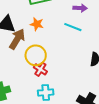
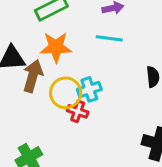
orange star: (37, 24) -> (56, 47), size x1.5
cyan cross: (46, 93) -> (89, 89), moved

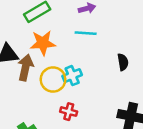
red cross: (78, 111) -> (69, 112), moved

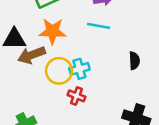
brown arrow: (26, 68) -> (32, 55), turned -130
red cross: (69, 112) -> (76, 96), moved

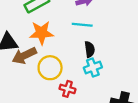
black semicircle: (134, 61) -> (90, 49), moved
cyan cross: (79, 69) -> (93, 67), moved

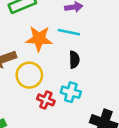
orange star: (41, 33) -> (39, 39), moved
cyan cross: (93, 67) -> (71, 92), moved, turned 30

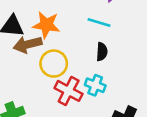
orange star: (39, 39) -> (46, 25), moved
red cross: (46, 100) -> (69, 91), size x1.5

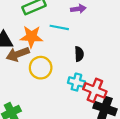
cyan line: (99, 23) -> (59, 27), moved
red cross: (69, 91) -> (95, 90), moved

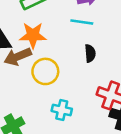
cyan line: (59, 27) -> (82, 22), moved
cyan cross: (76, 82) -> (62, 110), moved

